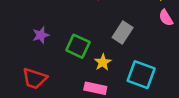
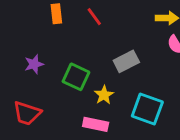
gray rectangle: (123, 33) -> (126, 61), turned 30

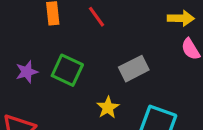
green square: (76, 77) -> (67, 70), moved

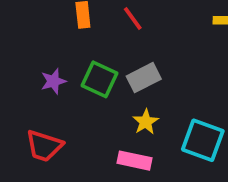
gray rectangle: (134, 69) -> (144, 78), moved

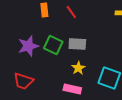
gray rectangle: (144, 78) -> (77, 44), turned 30
purple star: (53, 81) -> (28, 46), size x1.5

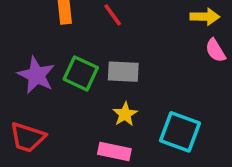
purple star: (28, 46) -> (36, 75), turned -30

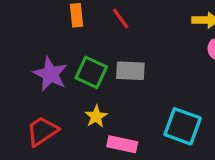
yellow star: (125, 114) -> (96, 116), moved
red trapezoid: (27, 137) -> (42, 131), turned 128

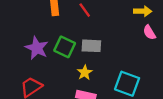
yellow star: (96, 116) -> (85, 73), moved

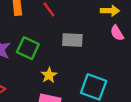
gray rectangle: (91, 46) -> (72, 40), moved

